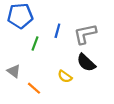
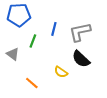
gray triangle: (14, 71) -> (13, 54), moved

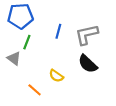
green line: (33, 41) -> (27, 42), moved
yellow semicircle: (61, 72) -> (56, 76), moved

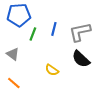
green line: (27, 42) -> (33, 34), moved
orange line: (35, 90) -> (14, 83), moved

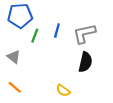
black semicircle: (81, 59) -> (85, 62), turned -120
yellow semicircle: (52, 70) -> (63, 90), moved

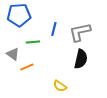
green line: (35, 36) -> (33, 42), moved, turned 64
orange line: (15, 87) -> (27, 67), moved, turned -64

